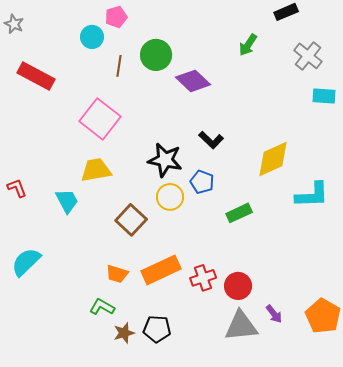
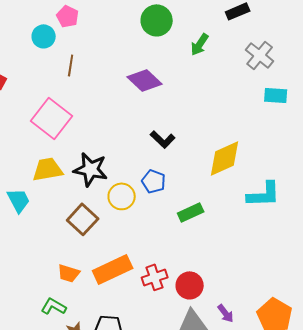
pink pentagon: (116, 17) -> (68, 16), turned -30
green circle: (156, 55) -> (157, 20), moved
black star: (165, 160) -> (91, 169), moved

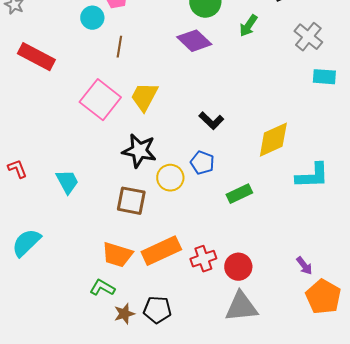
purple diamond: (145, 80) -> (194, 41), moved
yellow trapezoid: (48, 169) -> (144, 97), moved, turned -52
brown square: (83, 219) -> (131, 201), turned -32
orange trapezoid: (69, 273) -> (117, 255), size x1.4
purple arrow: (226, 313) -> (304, 266), moved

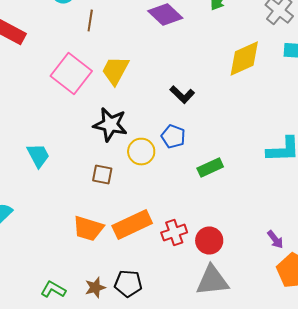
yellow diamond: (273, 140) -> (244, 58), moved
brown square: (131, 201) -> (102, 174), size x0.7
green L-shape: (102, 288) -> (53, 290), moved

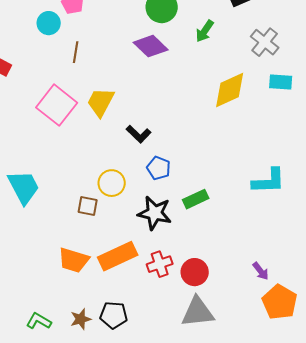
black L-shape: (182, 94) -> (139, 134), moved
black star: (110, 124) -> (155, 213), moved
yellow circle: (141, 152) -> (112, 183), moved
cyan trapezoid: (38, 156) -> (24, 187), size x1.4

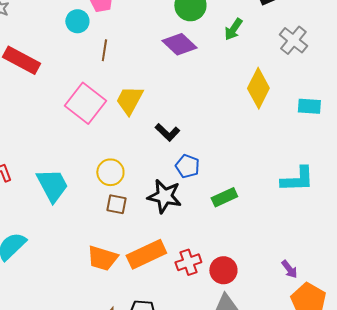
cyan rectangle: (281, 82) -> (309, 106), moved
yellow diamond: (230, 90) -> (258, 88), turned -39
yellow circle: (112, 183) -> (110, 172), moved
black star: (155, 213) -> (164, 196), moved

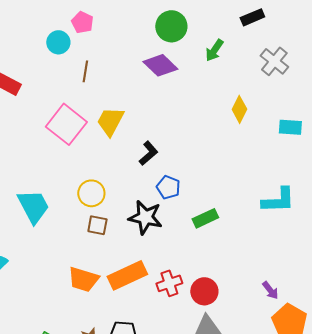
yellow diamond: (258, 88) -> (239, 109), size x0.7
black L-shape: (167, 132) -> (148, 153), turned -85

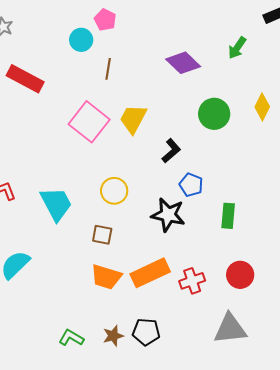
green circle: (171, 26) -> (214, 114), moved
green rectangle: (205, 218) -> (228, 216), turned -60
brown square: (97, 225) -> (102, 235), moved
red circle: (204, 291) -> (240, 275), moved

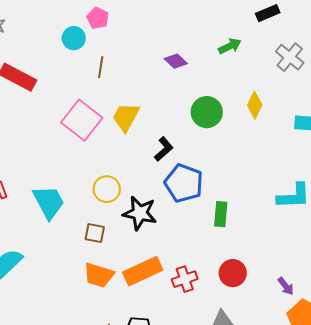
green arrow: (237, 48) -> (230, 46), turned -150
purple diamond: (183, 63) -> (176, 61), size x0.7
blue pentagon: (191, 185) -> (184, 183), size x1.6
black star: (168, 215) -> (140, 213), moved

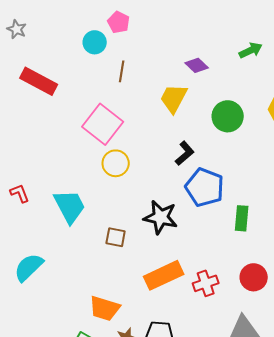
yellow trapezoid: (126, 117) -> (174, 98), moved
yellow circle: (107, 189) -> (116, 163), moved
orange trapezoid: (99, 275) -> (105, 308), moved

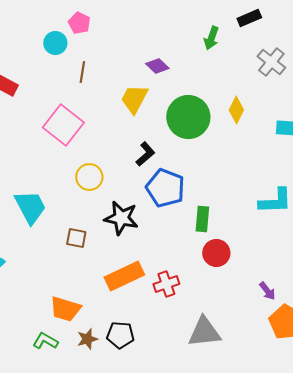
green arrow: (251, 50) -> (211, 38), moved, turned 135
green circle: (228, 116) -> (188, 117), size x1.4
yellow circle: (116, 163) -> (89, 177), moved
red circle: (254, 277) -> (216, 253), moved

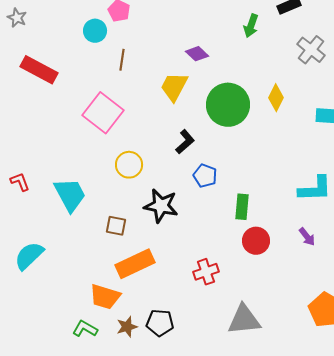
blue pentagon: (165, 188) -> (205, 176), size x0.6
orange rectangle: (124, 276) -> (135, 264), moved
purple arrow: (267, 291) -> (307, 237), moved

